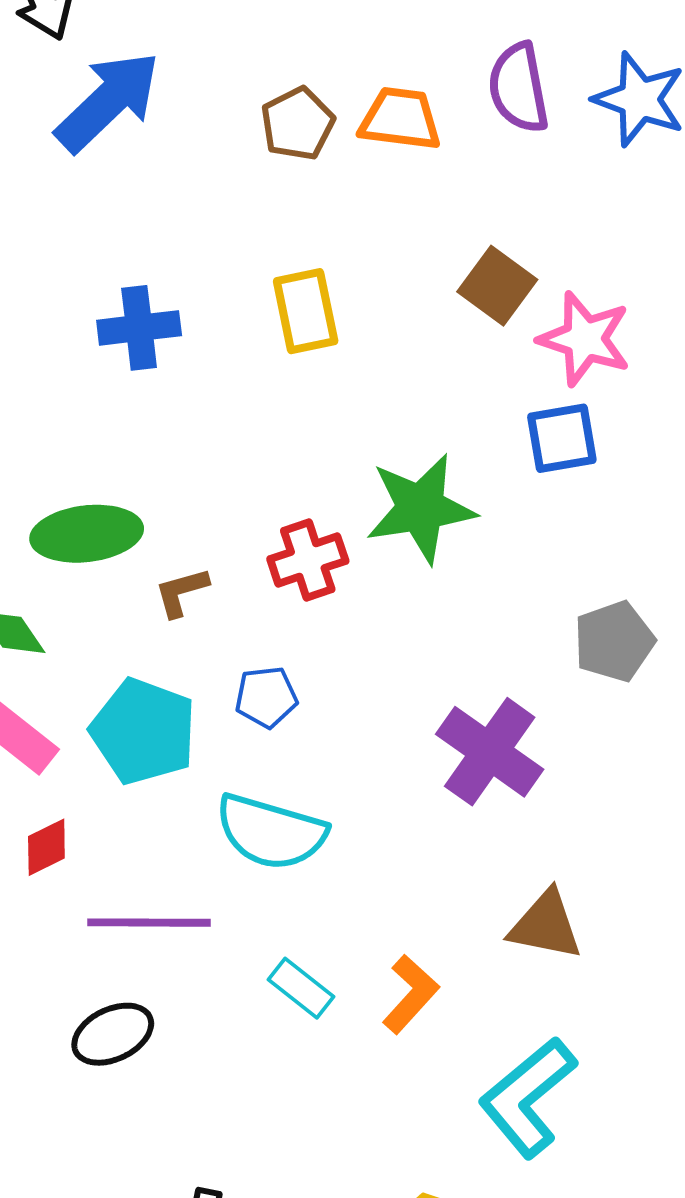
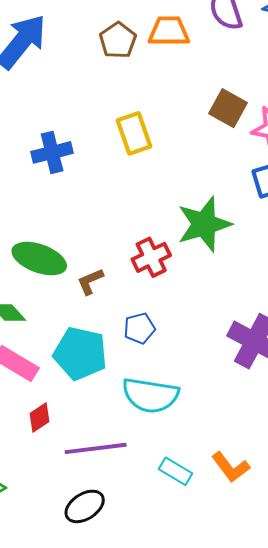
green ellipse: (87, 534) -> (39, 259), turned 34
orange L-shape: (411, 994) -> (231, 467), turned 108

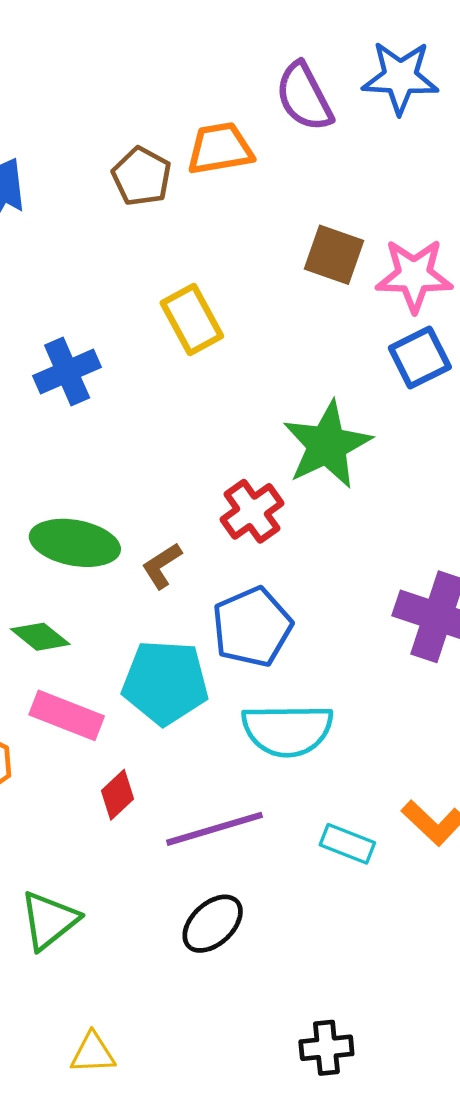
blue pentagon: (139, 328) -> (252, 627), size x1.6

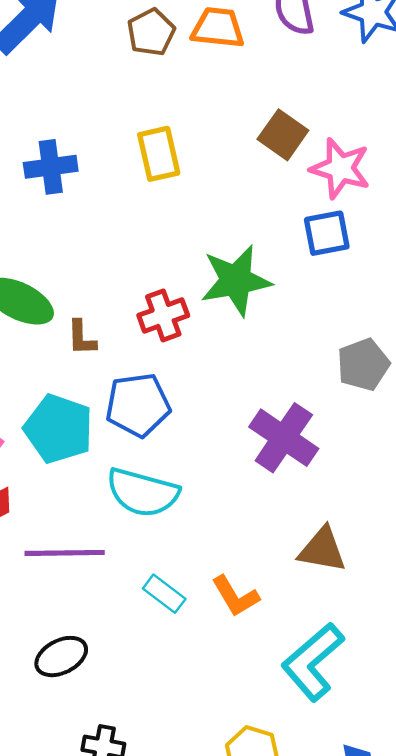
brown L-shape: (162, 566) -> (82, 338), turned -75
black ellipse: (213, 924) -> (61, 657), moved

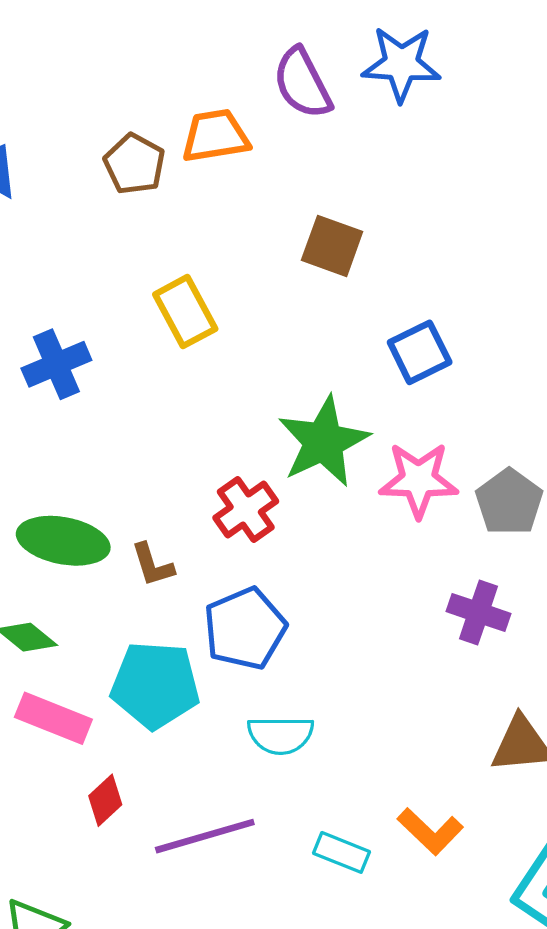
pink star: (340, 168) -> (418, 480), moved
purple cross: (284, 438) -> (479, 612), moved, size x0.7
cyan semicircle: (143, 493) -> (281, 735), size x0.7

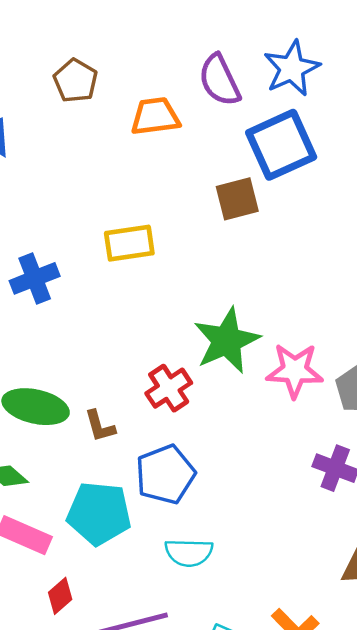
blue star: (401, 64) -> (292, 68), turned -30
brown pentagon: (135, 164) -> (76, 81), moved
brown square: (332, 246) -> (237, 199), turned -36
yellow rectangle: (185, 312) -> (129, 243), turned -72
blue square: (420, 352) -> (281, 145), moved, size x1.5

